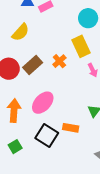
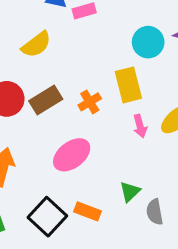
pink ellipse: (43, 103) -> (72, 155), moved

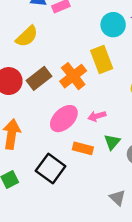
orange cross: (90, 102) -> (73, 76), size x1.5
pink arrow: (140, 126) -> (97, 116), moved, turned 96
orange rectangle: (88, 211) -> (83, 148), moved

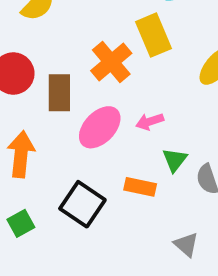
brown rectangle: (39, 78) -> (59, 93), moved, turned -50
orange rectangle: (83, 148) -> (140, 187), moved

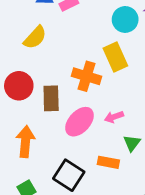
orange cross: (111, 62) -> (86, 76), turned -32

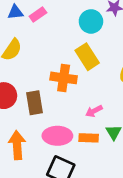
pink ellipse: (80, 122) -> (57, 136), moved, turned 56
orange rectangle: (108, 162) -> (89, 138), moved

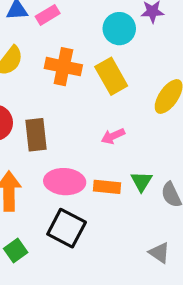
orange cross: (64, 78) -> (63, 67), moved
pink arrow: (94, 111) -> (113, 136), moved

